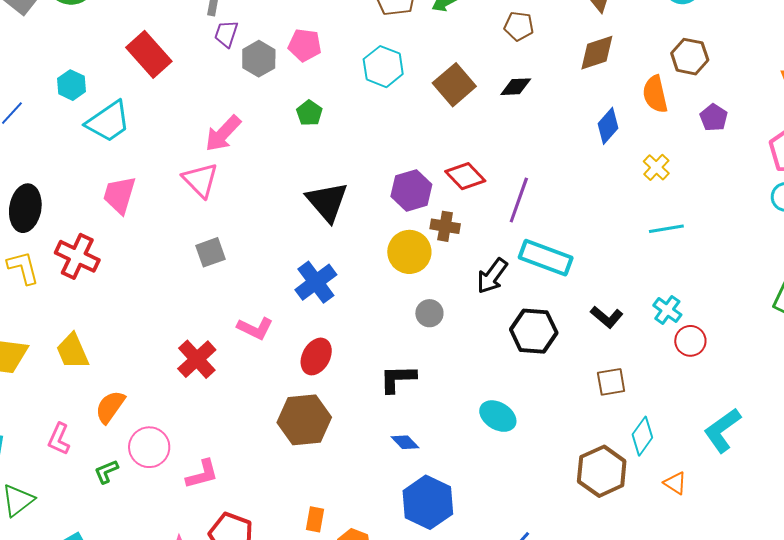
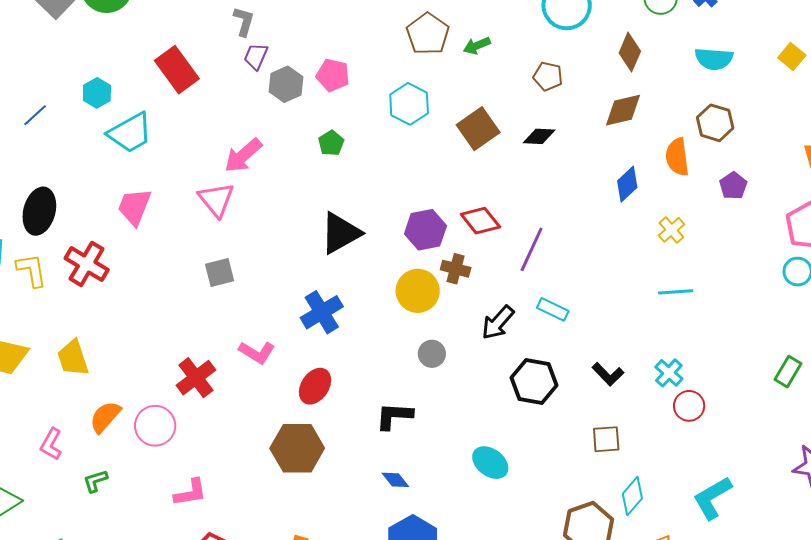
black triangle: (327, 202) -> (340, 233), turned 36
cyan rectangle: (546, 258) -> (553, 309), size x0.6
pink circle: (149, 447) -> (155, 426), moved

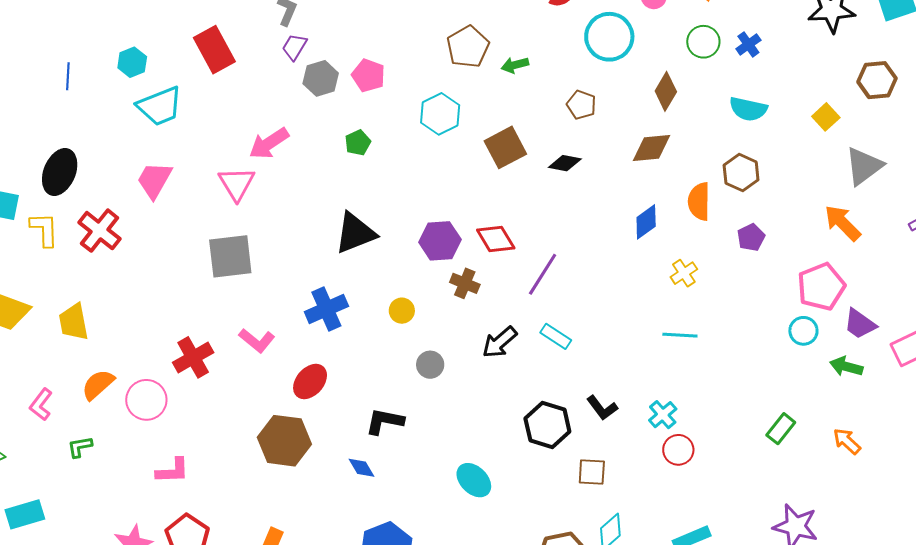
blue line: (35, 115) -> (68, 76), turned -52
gray square: (220, 273) -> (230, 256), size x1.6
yellow circle: (418, 291) -> (402, 311), moved, size x0.6
black hexagon: (534, 381) -> (547, 425), moved
blue diamond: (395, 480) -> (361, 468), moved

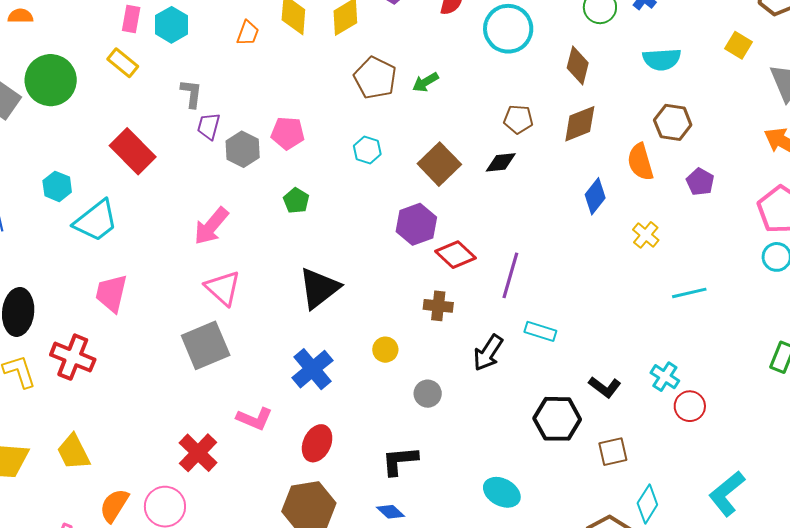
brown pentagon: (581, 105) -> (518, 119), moved
cyan hexagon: (440, 114) -> (367, 150), size x0.7
pink triangle: (237, 184) -> (223, 288), moved
purple hexagon: (440, 241) -> (416, 224), moved
cyan line: (680, 335) -> (689, 293), moved

